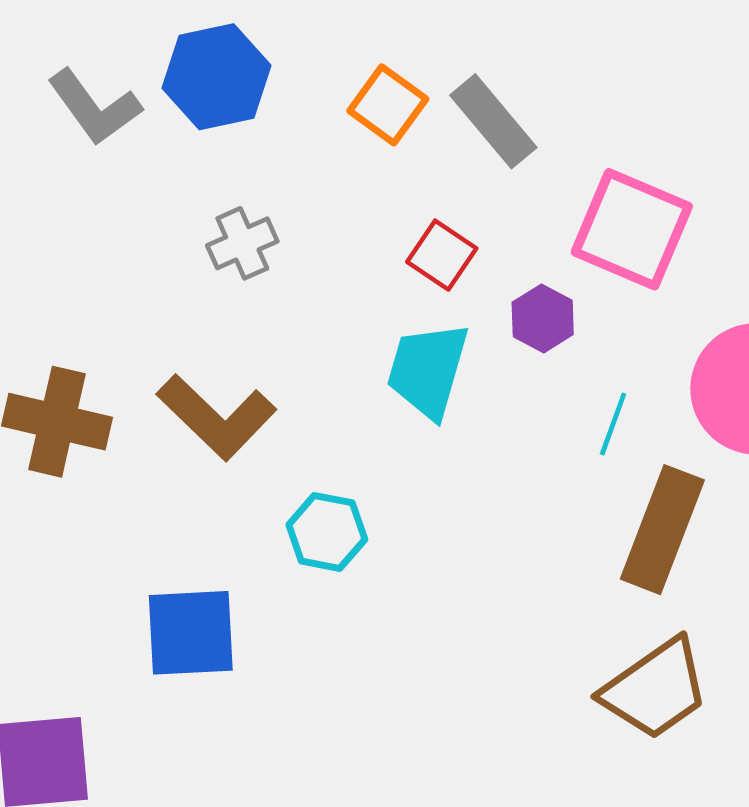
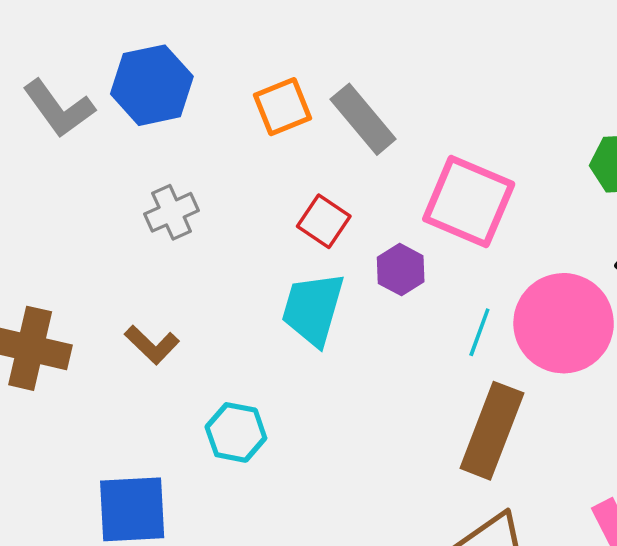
orange square: (388, 105) -> (283, 107), turned 32
brown L-shape: (217, 417) -> (152, 345), size x0.6
cyan line: (613, 424) -> (479, 332), moved

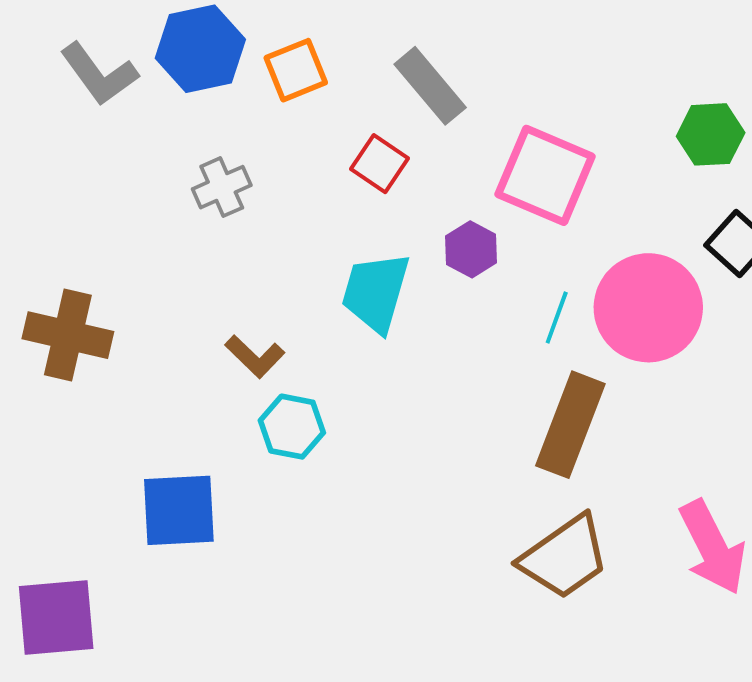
orange square: (283, 107) -> (296, 70), moved
red square: (324, 221) -> (379, 164), moved
brown L-shape: (152, 345) -> (255, 356), moved

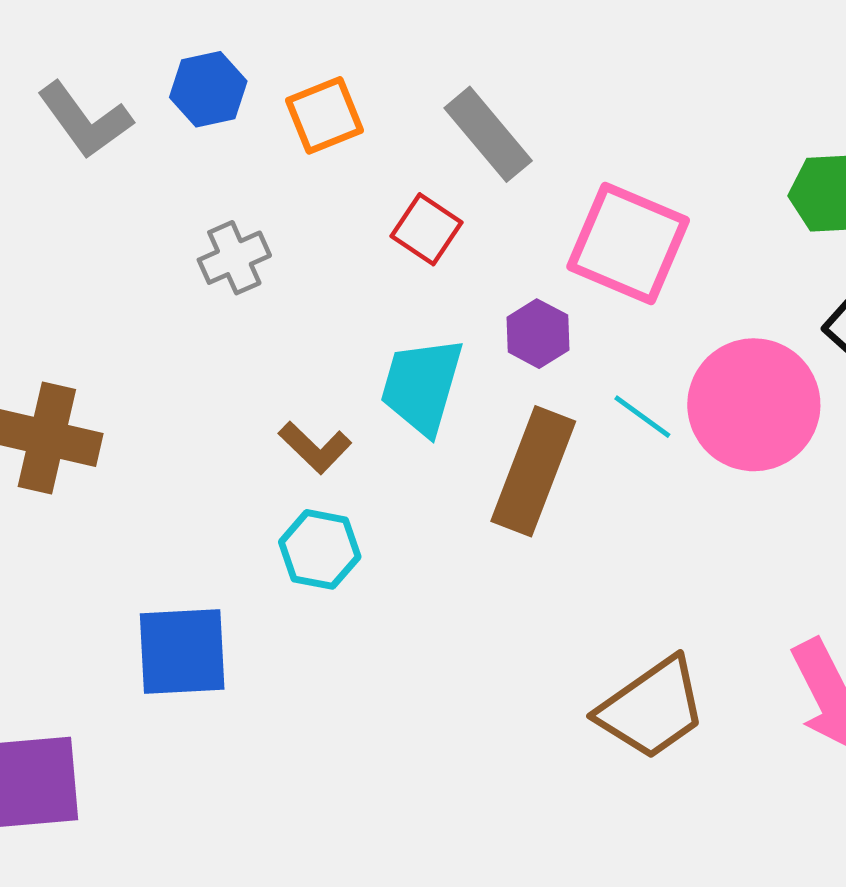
blue hexagon: (200, 49) -> (208, 89), size x0.7
cyan line: (557, 318) -> (642, 417), turned -74
brown L-shape: (255, 356) -> (315, 447), moved
brown rectangle: (570, 425) -> (533, 471), moved

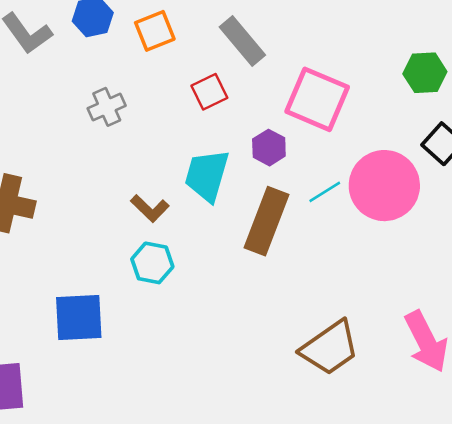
red square: (426, 229) -> (209, 92), turned 30
cyan line: (642, 417) -> (325, 192), turned -68

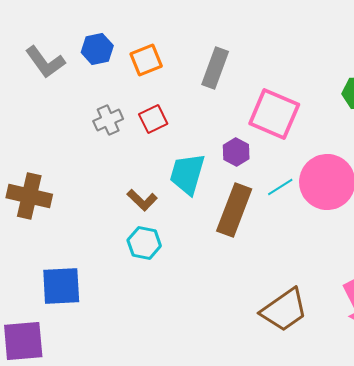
gray rectangle: (242, 41) -> (215, 68), turned 60
red square: (209, 92) -> (153, 119), moved
blue square: (79, 317) -> (61, 286), moved

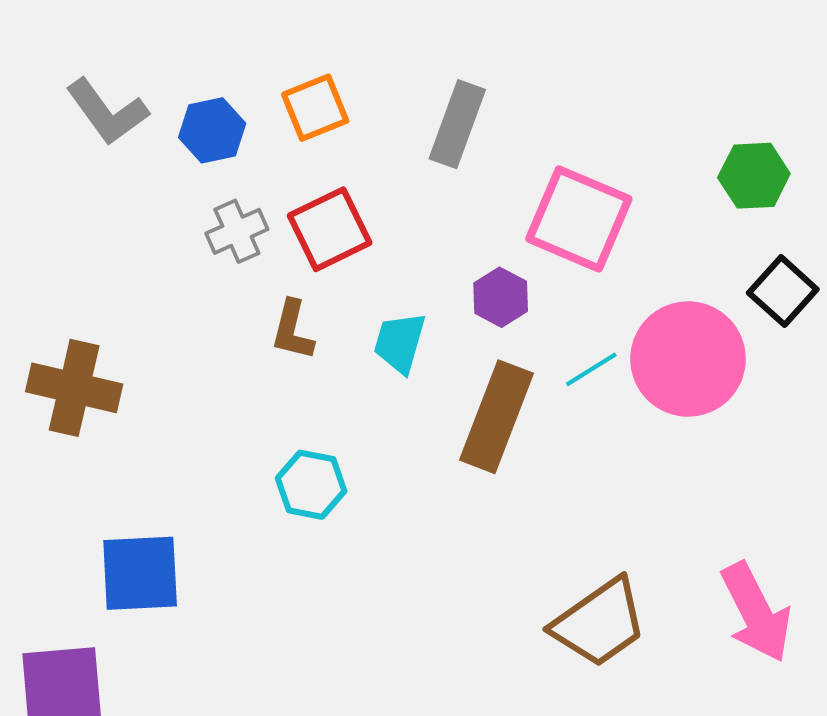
blue hexagon: (97, 49) -> (212, 130), moved
red square: (153, 119) -> (330, 229), size x1.4
cyan trapezoid: (187, 174) -> (400, 343), size x0.7
brown L-shape: (142, 200) -> (293, 330), moved, turned 60

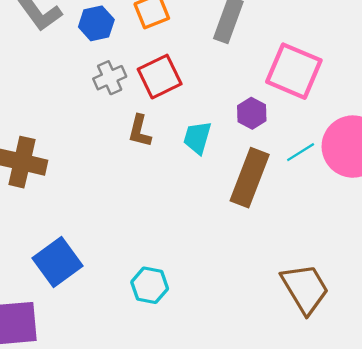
cyan hexagon: (311, 485) -> (150, 285), moved
blue square: (140, 573) -> (57, 262), turned -33
brown trapezoid: (599, 623) -> (305, 289), turned -86

